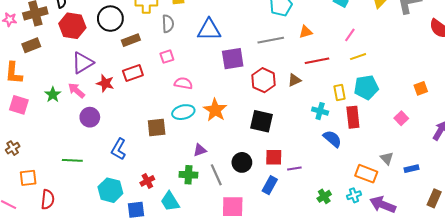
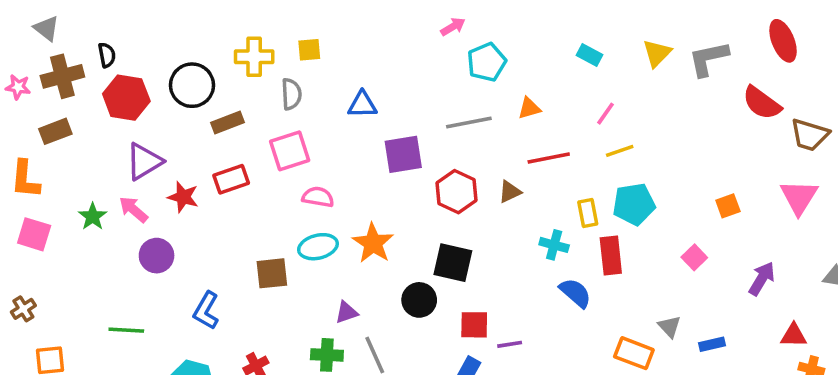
blue triangle: (209, 30) -> (362, 105), size x0.7
pink square: (167, 57) -> (290, 151), size x1.6
black circle: (242, 162) -> (419, 300), moved

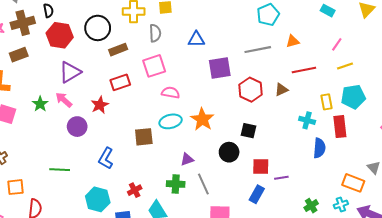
red star: (183, 197) -> (100, 105), moved, turned 30
black square: (453, 263) -> (249, 131), size x0.7
blue semicircle: (575, 293) -> (319, 148), turned 54

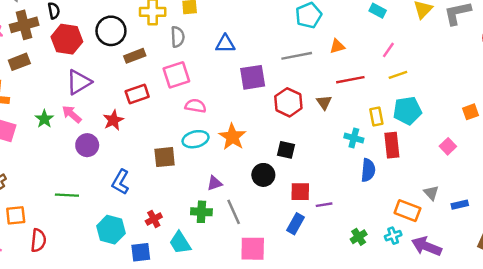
brown triangle: (281, 90) -> (324, 102), turned -40

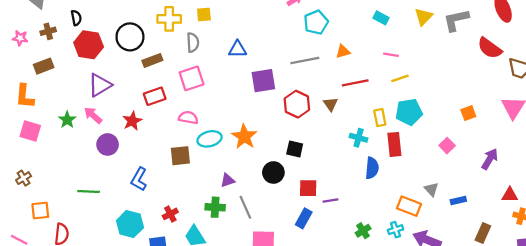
brown cross: (24, 25) -> (48, 31), size x0.6
pink line: (388, 50) -> (391, 55), turned 64
pink semicircle: (195, 106) -> (188, 118), moved

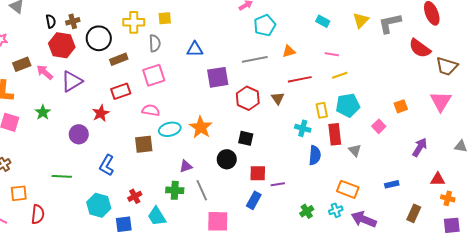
brown cross: (48, 31) -> (73, 21), moved
pink arrow: (93, 115) -> (45, 72), moved
pink square: (447, 146) -> (379, 126), moved
gray triangle: (431, 189) -> (355, 150), moved

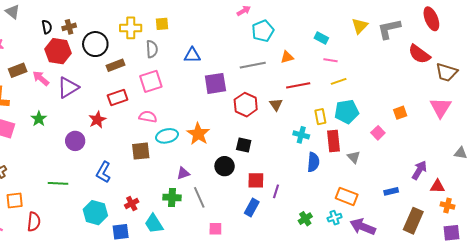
cyan rectangle: (323, 21) -> (321, 38), moved
purple arrow: (420, 147) -> (419, 170), moved
purple line: (278, 184) -> (276, 191), turned -64
brown rectangle: (414, 213) -> (413, 221), size x1.4
pink square: (218, 221) -> (215, 229), size x0.6

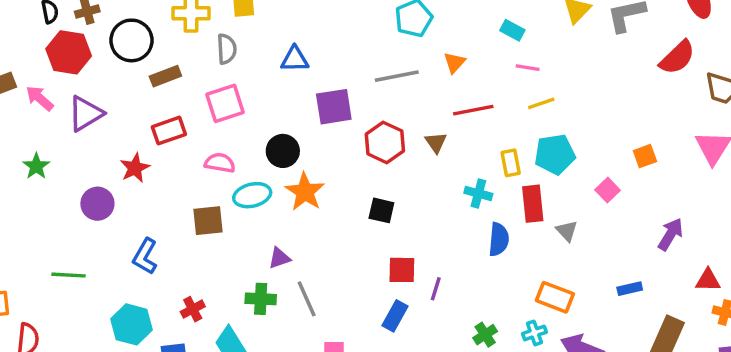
red semicircle: (419, 54) -> (677, 57), turned -80
orange triangle: (287, 57) -> (455, 63), turned -32
black circle: (225, 166) -> (283, 151), moved
purple arrow: (419, 170) -> (671, 234), moved

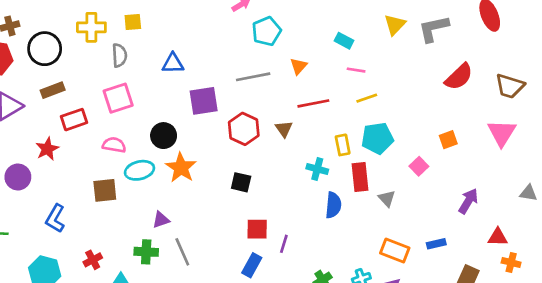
red semicircle: (677, 57) -> (459, 77), moved
brown rectangle: (165, 76) -> (53, 90), moved
orange rectangle: (555, 297) -> (395, 251), moved

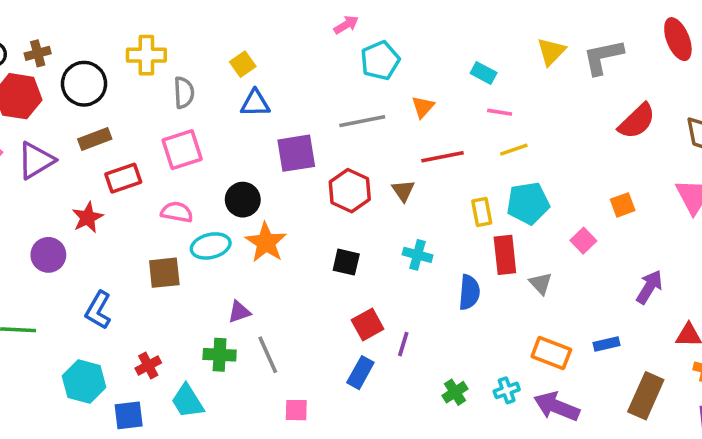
yellow square: (133, 22) -> (243, 64), moved, turned -30
cyan cross: (317, 169) -> (418, 255), moved
red square: (257, 229) -> (368, 324), turned -30

